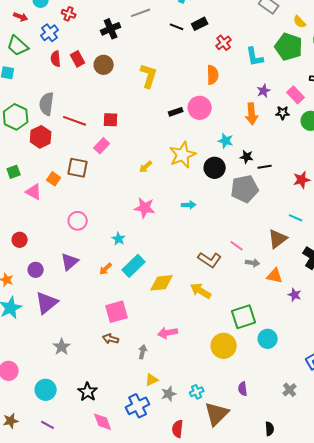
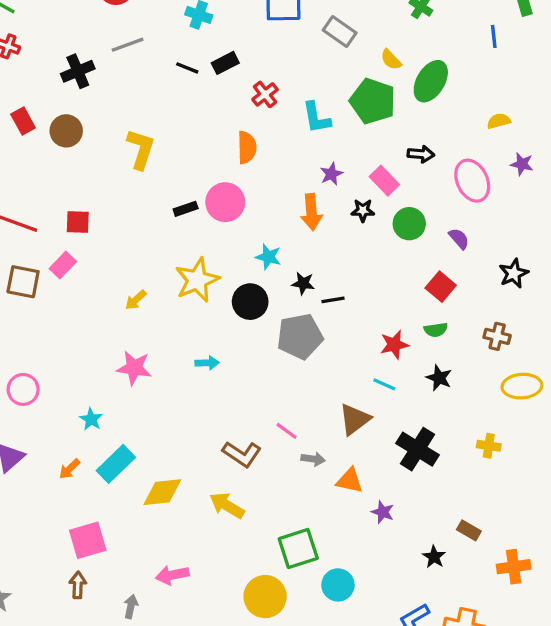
brown square: (78, 168) -> (23, 282), moved
red star: (302, 180) -> (394, 345), moved
brown arrow: (111, 339) -> (78, 585), turned 77

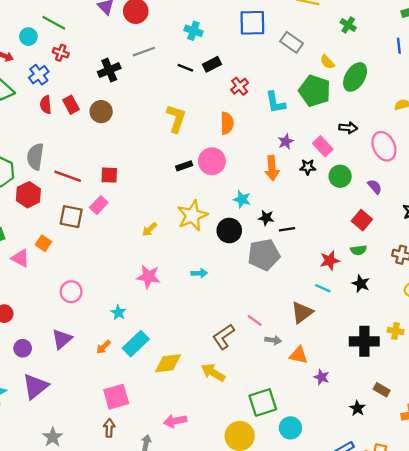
yellow L-shape: (141, 149) -> (176, 119), moved
black cross: (418, 449) -> (364, 341), moved, turned -32
brown L-shape: (242, 454) -> (223, 337), turned 112

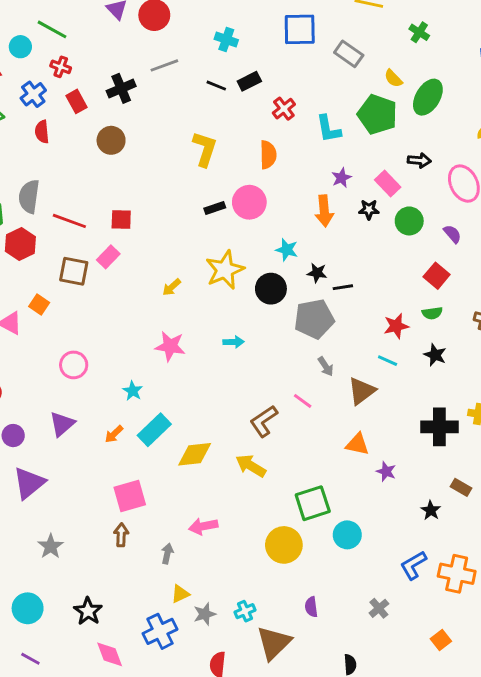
red rectangle: (71, 105) -> (77, 101), moved
gray arrow: (273, 340) -> (326, 366), moved, turned 49

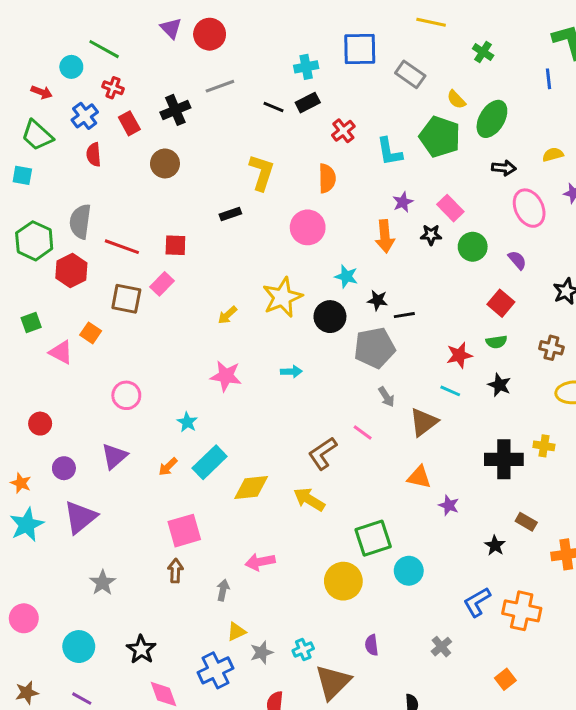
cyan cross: (226, 40) -> (306, 67), moved, turned -30
black arrow: (419, 160) -> (504, 168), moved
black rectangle: (215, 208) -> (230, 214), moved

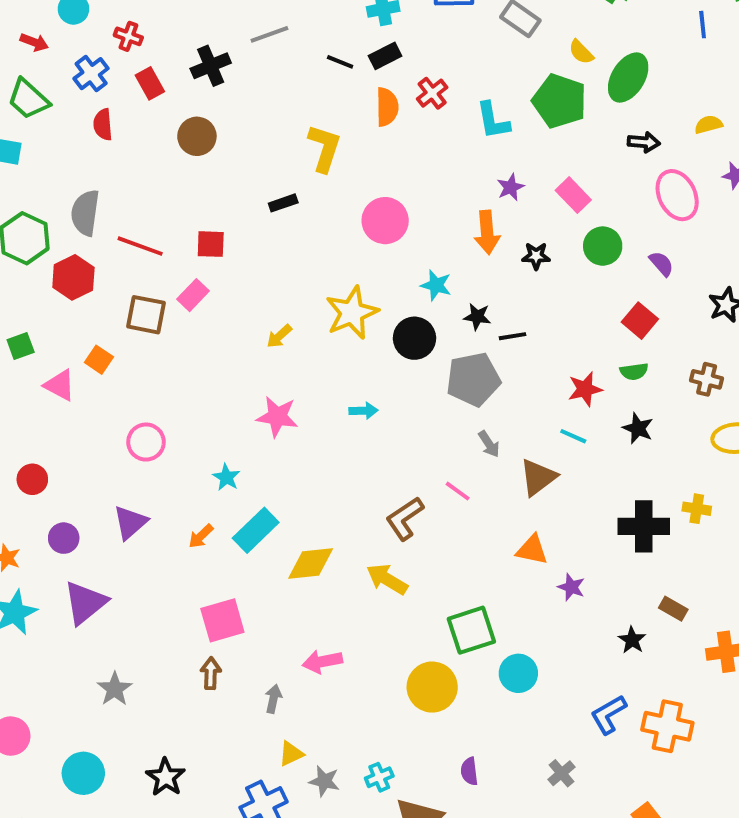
orange semicircle: (327, 178) -> (387, 107), moved
black star: (431, 235) -> (536, 256), moved
gray star: (262, 652) -> (324, 781), turned 30

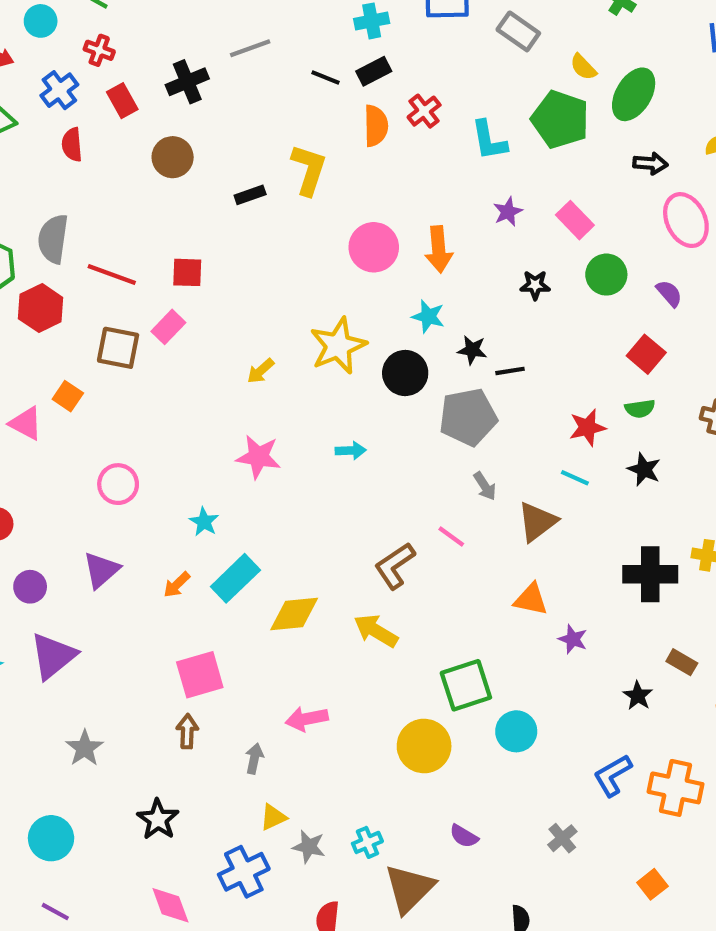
black rectangle: (283, 203) -> (250, 195), moved
orange arrow: (487, 232) -> (439, 249), moved
purple semicircle: (469, 771) -> (464, 836), turned -52
black star: (166, 777) -> (158, 819), moved

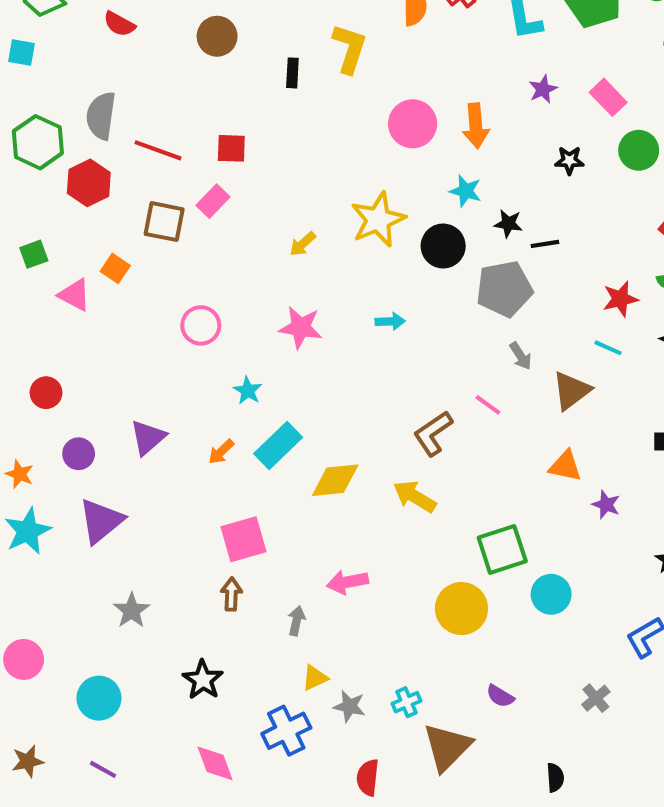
red semicircle: (72, 145) -> (119, 24), turned -56
black rectangle: (250, 195) -> (292, 73), turned -68
pink circle: (118, 484) -> (201, 325), moved

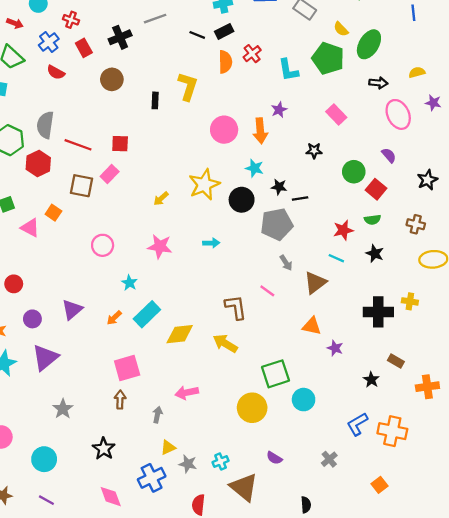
purple star: (543, 89) -> (279, 110), moved
green circle: (639, 150) -> (354, 172), moved
brown L-shape: (433, 433) -> (236, 307), turned 116
brown triangle: (447, 747) -> (244, 487), turned -36

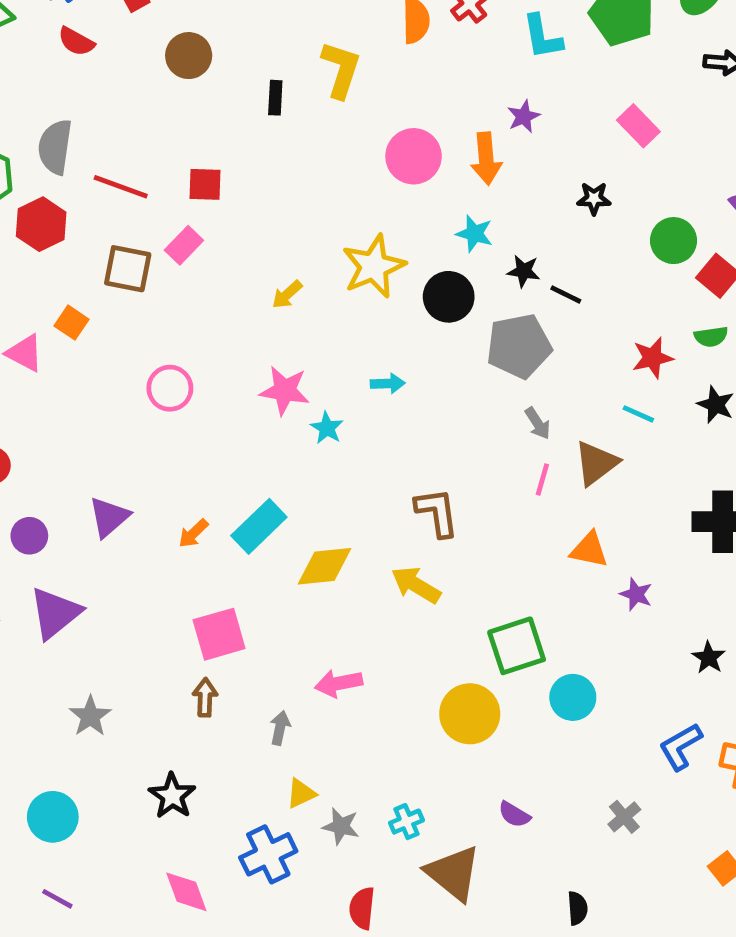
black line: (300, 199) -> (566, 294), turned 35
cyan star: (129, 283) -> (327, 428), moved
pink line: (267, 291) -> (542, 480), moved, turned 70

